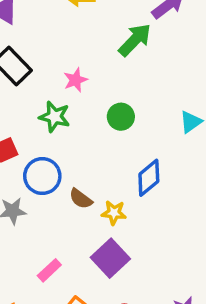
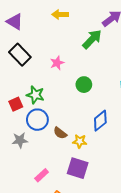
green star: (55, 117) -> (35, 95), moved
purple square: (110, 258) -> (78, 168), turned -30

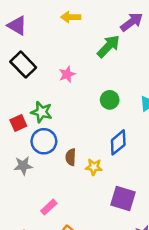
green circle: (84, 85) -> (110, 100), moved
brown semicircle: (60, 133) -> (71, 157), turned 56
purple square: (78, 168) -> (123, 199), moved

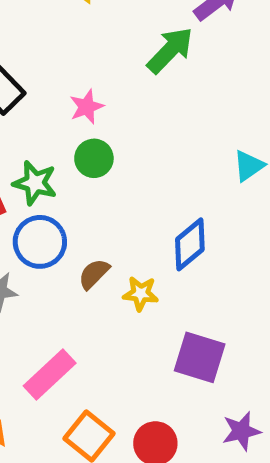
green circle: (110, 100) -> (94, 158), moved
brown semicircle: (71, 157) -> (94, 274), turned 42
pink rectangle: (49, 207) -> (50, 375), size x1.5

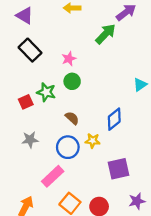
blue circle: (40, 242) -> (68, 147), moved
brown semicircle: (94, 274) -> (72, 118), moved, turned 88
purple square: (200, 357) -> (118, 169), turned -30

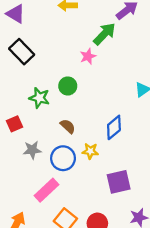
pink star: (69, 59) -> (88, 56), moved
red square: (26, 102) -> (14, 124), moved
gray star: (30, 140) -> (32, 150), moved

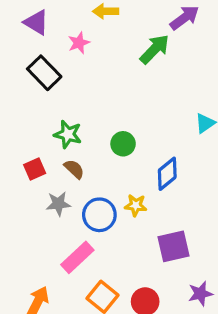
pink star: (88, 56) -> (79, 43), moved
green circle: (68, 86) -> (123, 144), moved
brown semicircle: (68, 126) -> (74, 169), moved

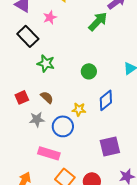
green star: (68, 134) -> (46, 63), moved
green circle: (123, 144) -> (89, 71), moved
yellow star: (136, 205) -> (79, 109), moved
pink rectangle: (77, 257) -> (49, 153), turned 60

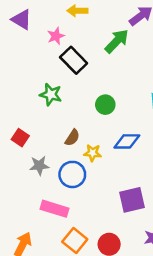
black rectangle: (28, 36) -> (74, 60), moved
red square: (22, 97) -> (20, 138), turned -32
brown semicircle: (47, 97) -> (72, 138), moved, turned 80
blue diamond: (106, 100) -> (127, 141), turned 40

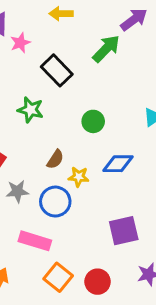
pink star: (56, 36) -> (20, 43), moved

